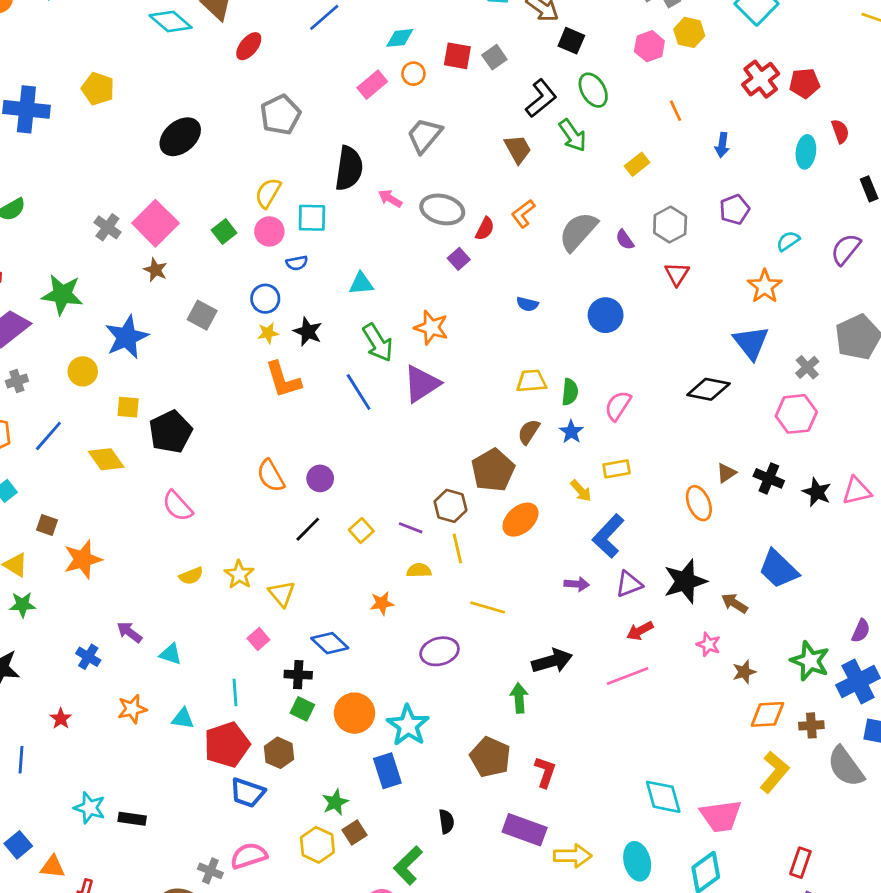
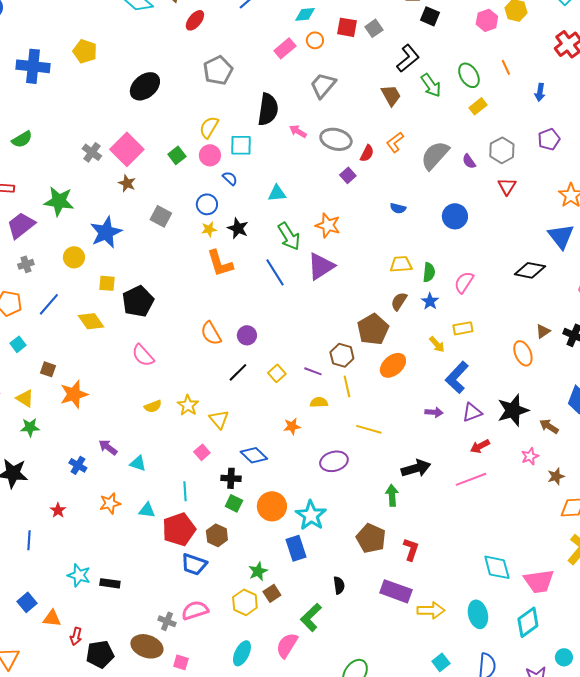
green ellipse: (593, 90) -> (469, 75), moved
blue semicircle: (297, 263) -> (230, 178), turned -126
pink star: (708, 644) -> (530, 456), turned 30

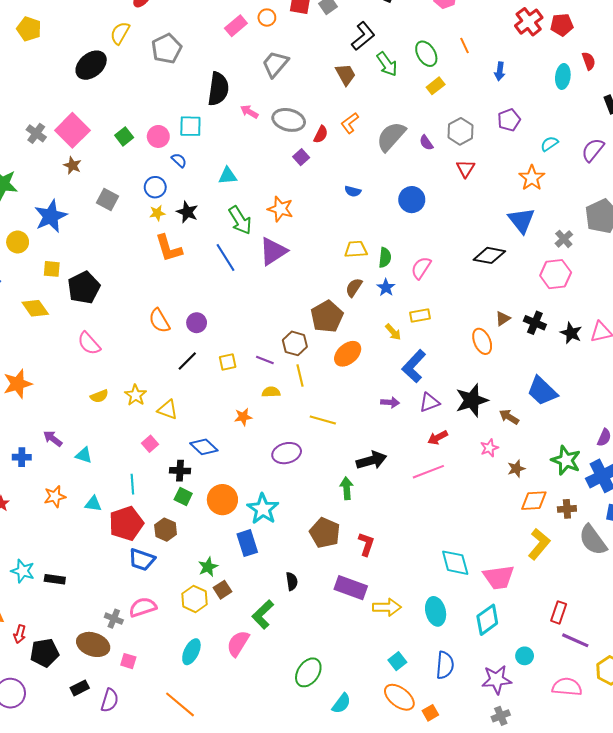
yellow semicircle: (209, 127) -> (120, 33), moved
yellow square: (277, 373) -> (228, 362), turned 30
yellow triangle: (219, 419) -> (168, 410), turned -30
blue cross: (78, 465) -> (22, 457), turned -30

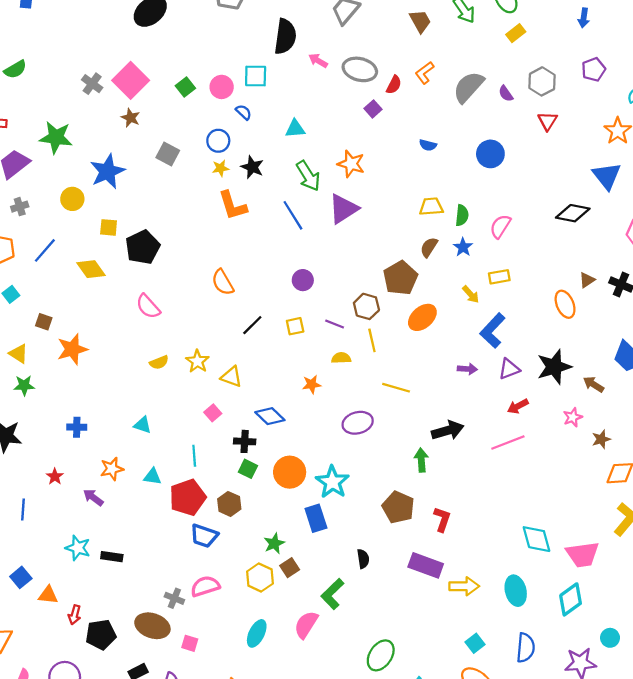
purple circle: (197, 323) -> (303, 280), moved
purple arrow: (53, 439) -> (93, 497), moved

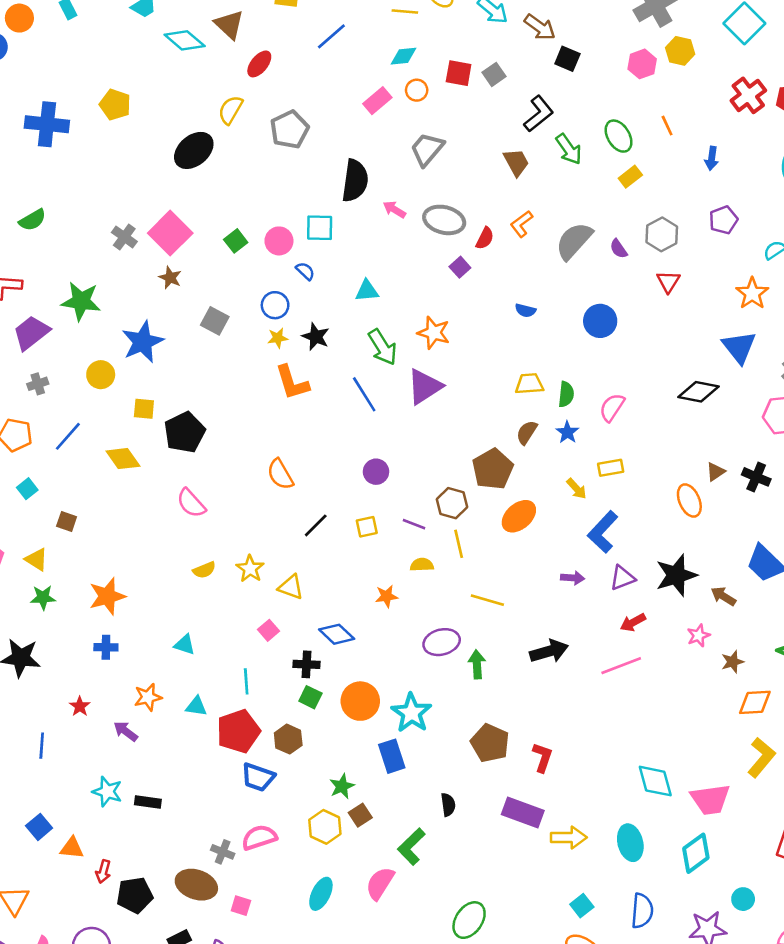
orange star: (72, 349) -> (107, 596), moved
green arrow: (421, 460) -> (477, 664), moved

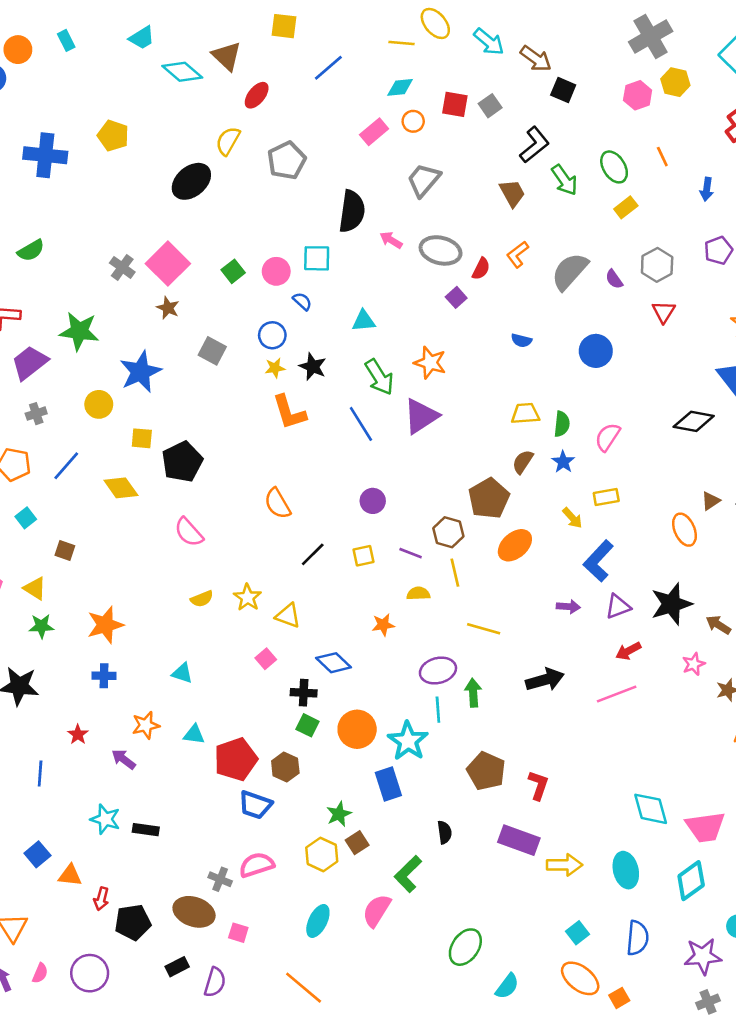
cyan line: (246, 681) -> (438, 710), moved

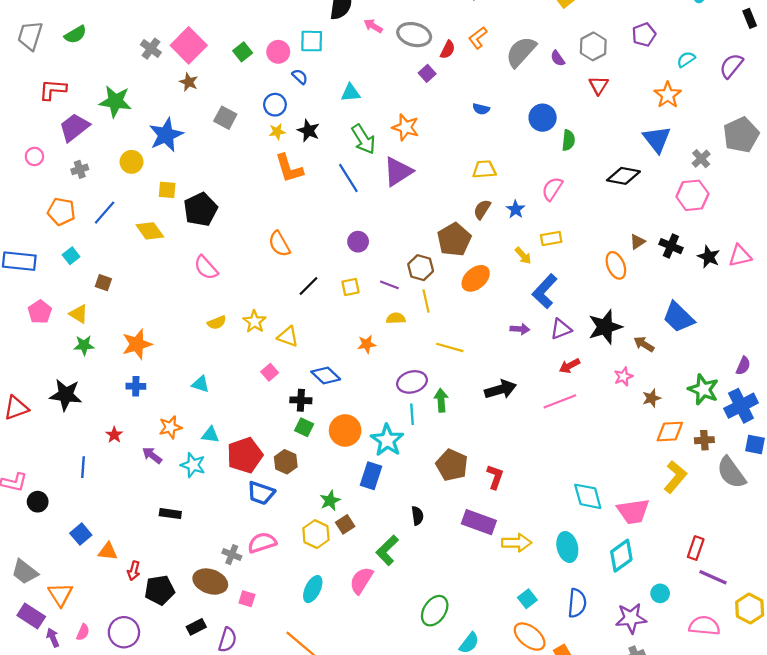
green semicircle: (562, 424) -> (568, 140), moved
blue rectangle: (388, 784) -> (371, 476), turned 36
cyan star: (105, 819) -> (193, 465), moved

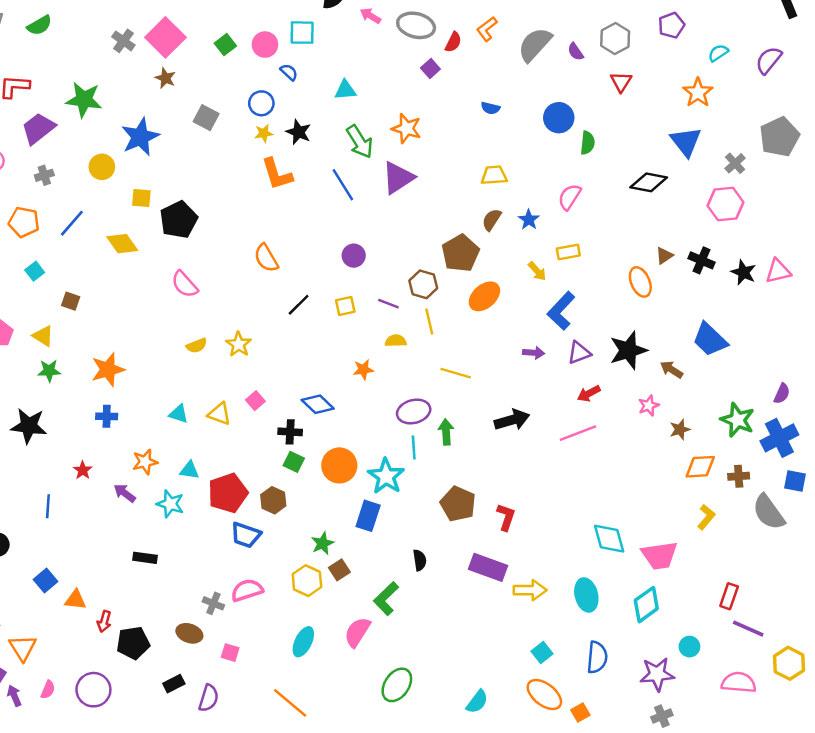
yellow triangle: (288, 337) -> (219, 414), moved
yellow L-shape: (675, 477) -> (706, 517), size x0.7
brown ellipse: (210, 582) -> (189, 633), size x0.7
green ellipse: (435, 611) -> (397, 685), moved

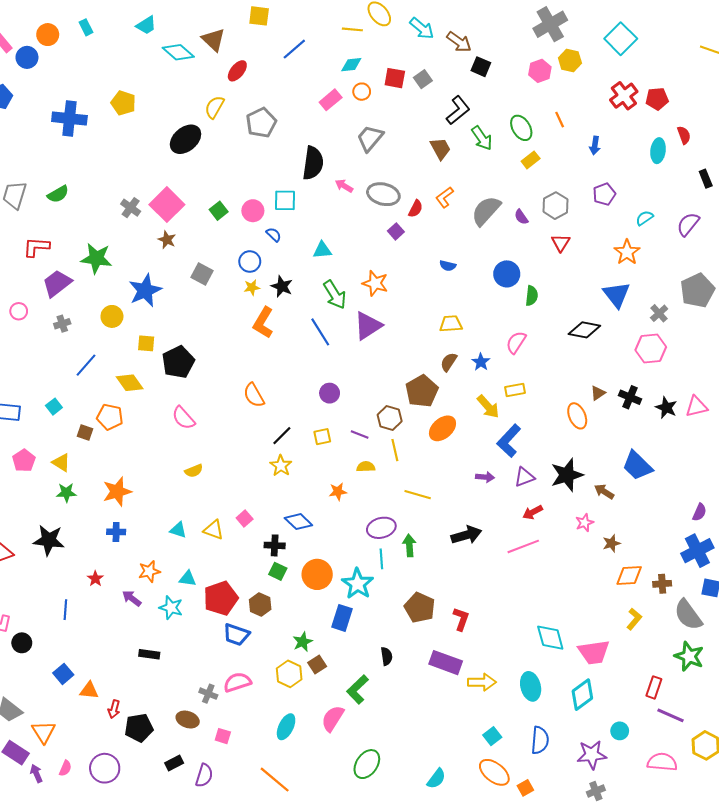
orange L-shape: (277, 174) -> (263, 323), turned 48
orange pentagon: (24, 222) -> (110, 417), moved
yellow arrow: (537, 271) -> (488, 407), size x1.4
yellow star: (239, 344) -> (281, 466), moved
green star: (737, 420) -> (689, 656), moved

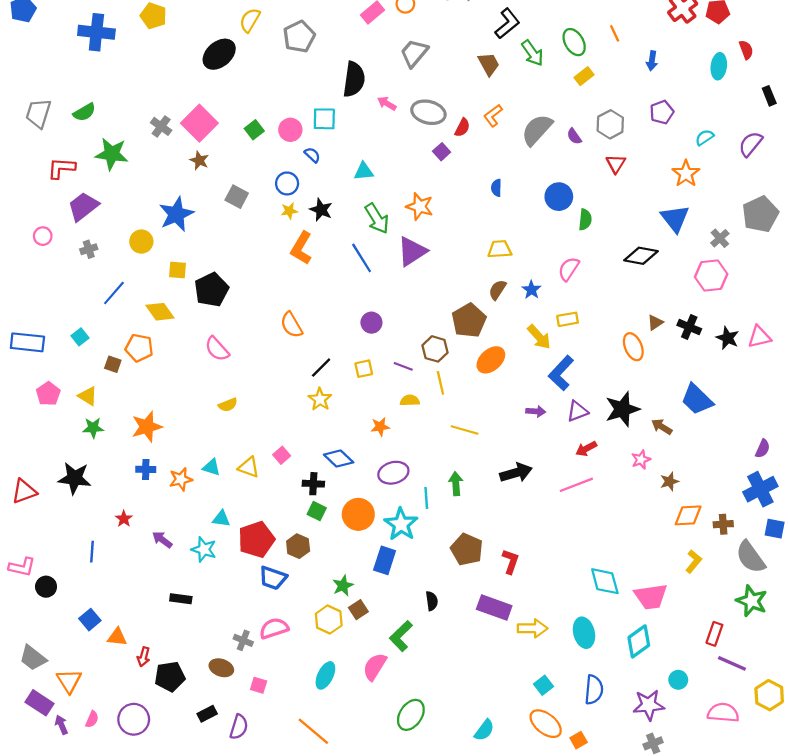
green star: (96, 258) -> (112, 154), moved
blue semicircle: (448, 266) -> (496, 188), turned 77
purple ellipse: (381, 528) -> (393, 473), moved
orange star: (149, 571) -> (181, 479), moved

